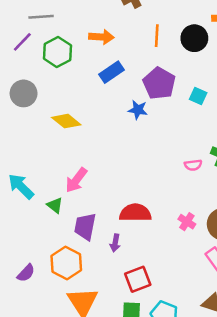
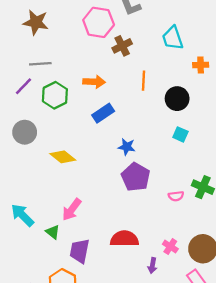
black circle: (194, 38) -> (177, 99), moved
purple pentagon: (159, 83) -> (136, 177), moved
purple arrow: (115, 243) -> (152, 266), moved

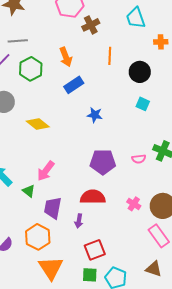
orange arrow: (94, 82) -> (66, 57), turned 66
purple pentagon: (136, 177) -> (103, 162), moved, turned -30
purple arrow: (152, 266) -> (79, 221), moved

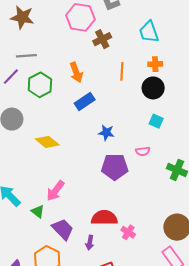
orange cross: (161, 42) -> (155, 64), moved
pink semicircle: (139, 159) -> (143, 151), moved
purple pentagon: (103, 162) -> (115, 167), moved
pink cross: (134, 204) -> (128, 232), moved
purple trapezoid: (53, 208) -> (63, 229), turned 125

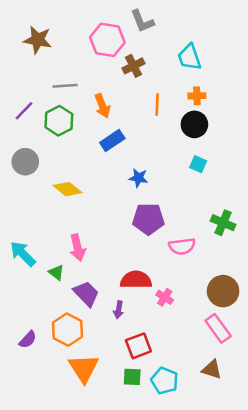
gray line: (26, 56) -> (65, 86), moved
pink semicircle: (143, 151) -> (182, 246), moved, size x1.5
pink arrow: (55, 191) -> (78, 248), turned -50

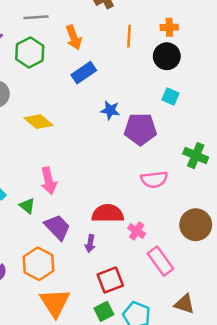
purple pentagon: (148, 219) -> (140, 129), moved
pink rectangle: (218, 328) -> (160, 261), moved
green square: (132, 377) -> (104, 311), turned -30

